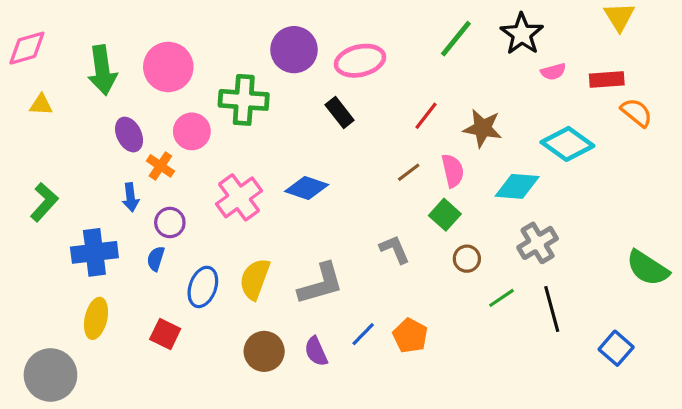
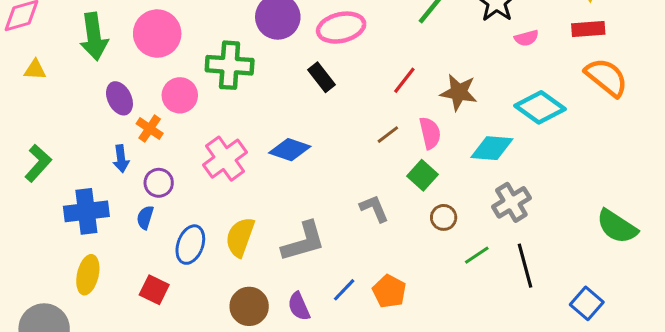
red rectangle: (607, 80) -> (588, 29), moved
orange semicircle: (637, 113) -> (606, 77), size x1.4

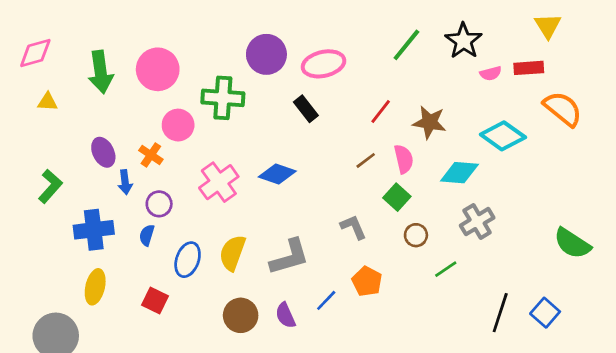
red rectangle: (588, 29) -> (529, 68), moved
purple ellipse: (119, 98) -> (103, 152), moved
black line: (525, 266) -> (500, 313), moved, turned 33
orange pentagon: (389, 291) -> (367, 281), moved

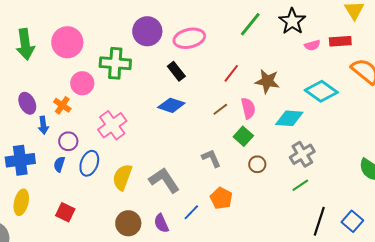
blue diamond: (277, 174) -> (171, 105), moved
gray L-shape: (290, 257) -> (164, 180), turned -108
blue ellipse: (188, 260) -> (89, 163), moved
green line: (446, 269) -> (300, 185), moved

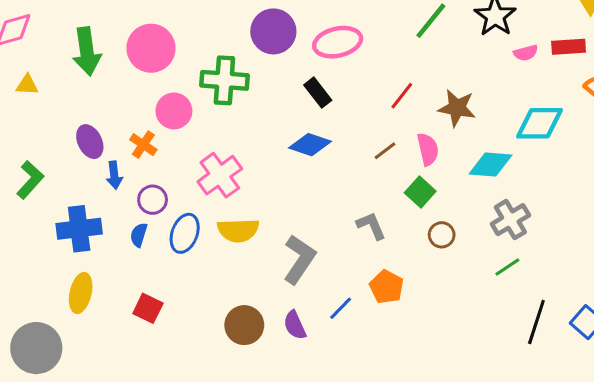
cyan diamond: (321, 91) -> (540, 123), turned -36
yellow semicircle: (122, 177) -> (238, 230), moved, turned -112
gray L-shape: (164, 180) -> (299, 259), turned 68

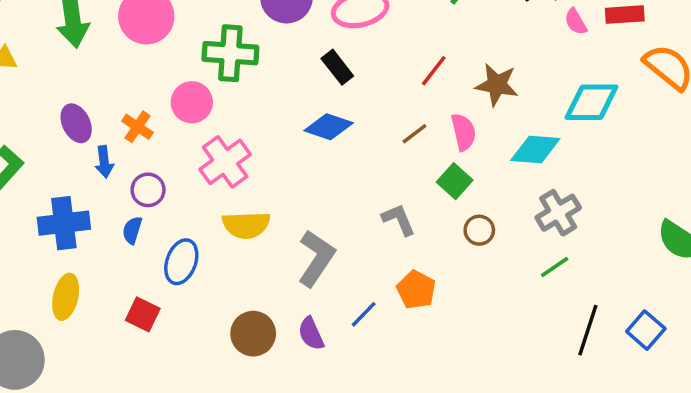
pink semicircle: (526, 53) -> (576, 22), turned 75
pink circle: (174, 111) -> (192, 102), moved
blue ellipse: (185, 233) -> (181, 262), moved

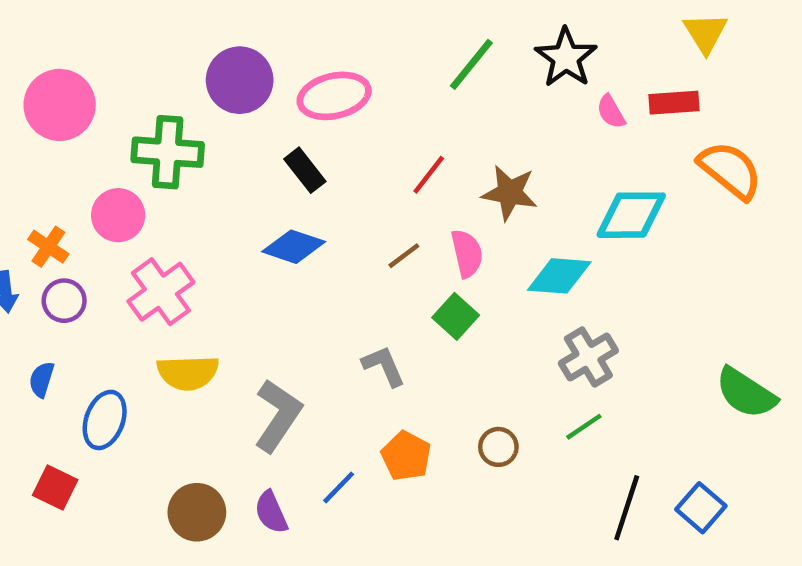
purple circle: (148, 190) -> (64, 301), moved
brown circle: (479, 230) -> (498, 447), moved

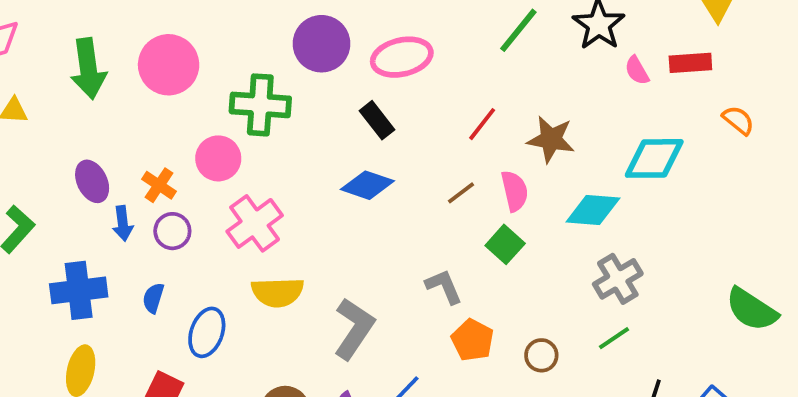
orange semicircle: (730, 170) -> (738, 120), size x0.6
orange pentagon: (406, 456) -> (473, 340), moved

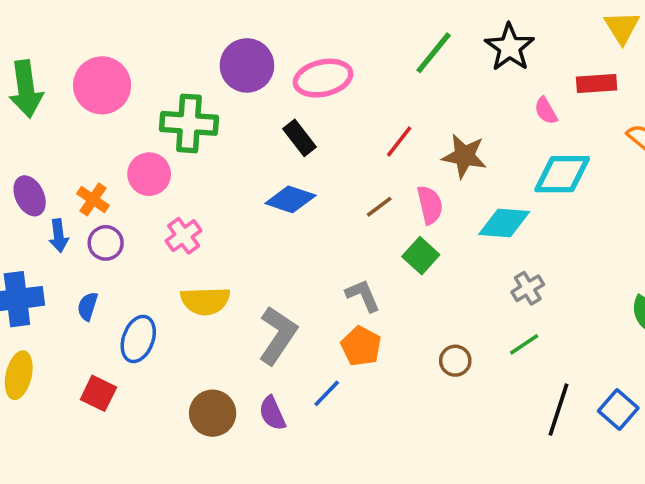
pink semicircle: (637, 70) -> (546, 111), moved
pink cross: (255, 223) -> (184, 236), size x0.7
gray cross: (618, 279) -> (528, 288), size x0.7
orange pentagon: (473, 340) -> (361, 346), moved

